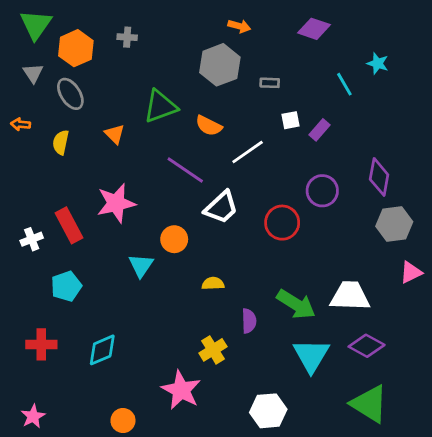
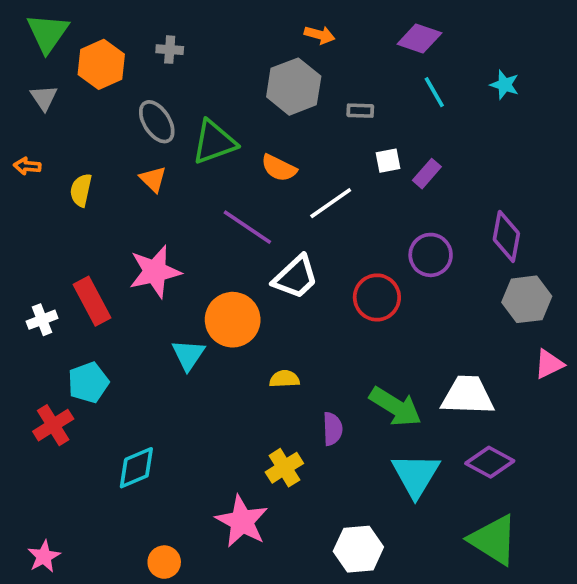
cyan line: (344, 84) -> (434, 92), moved
gray ellipse: (70, 94) -> (157, 122), moved
orange circle: (174, 239) -> (233, 320), size x1.5
red cross: (41, 344) -> (53, 425), moved, turned -32

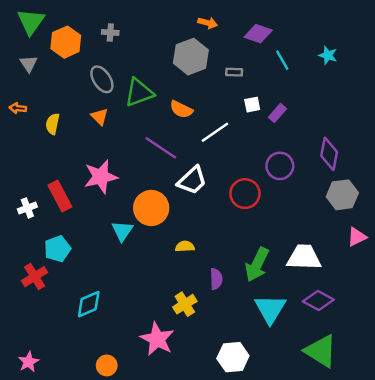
purple diamond: (419, 38) -> (258, 34), moved
green arrow: (395, 407) -> (257, 264), turned 84

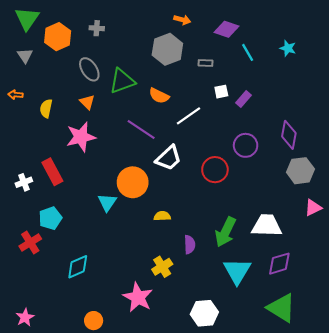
pink star: (101, 177) -> (81, 137), moved
purple diamond: (318, 301) -> (279, 264), turned -45

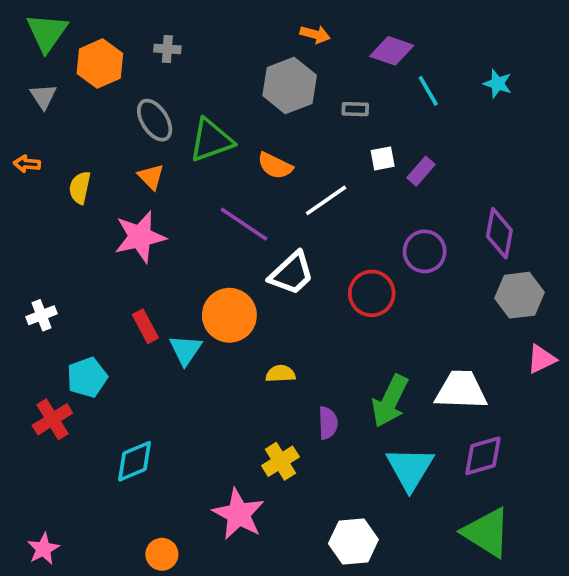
red rectangle: (52, 172) -> (145, 326), moved, size x0.7

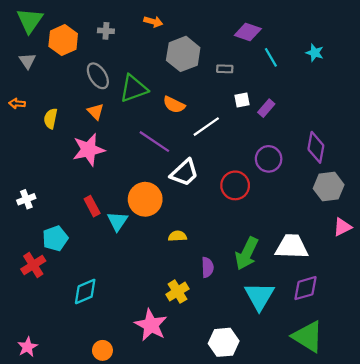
orange arrow: (315, 34) -> (153, 22), moved

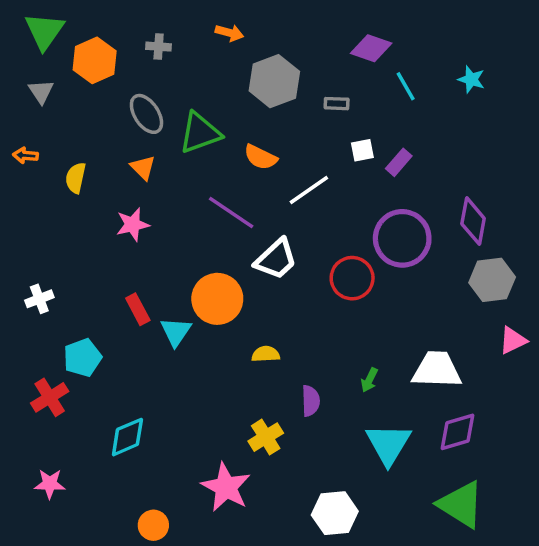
pink star: (89, 150) -> (133, 225), size x0.7
purple circle: (269, 159) -> (402, 238), size x1.4
green arrow: (247, 253) -> (369, 380), size x0.5
pink star: (27, 347) -> (50, 484), moved, turned 30

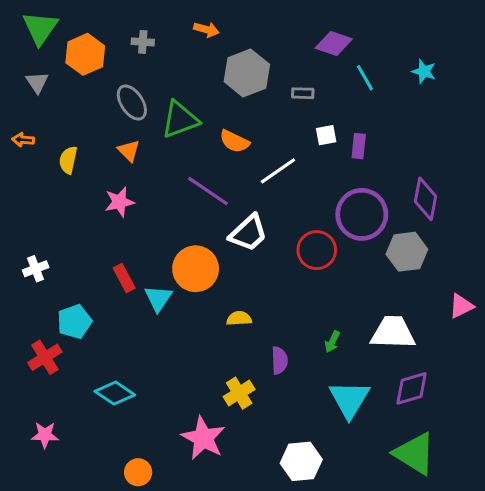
purple rectangle: (399, 162) -> (359, 146), turned -35
gray hexagon: (492, 280) -> (407, 252), moved
cyan diamond: (127, 437) -> (115, 393), turned 57

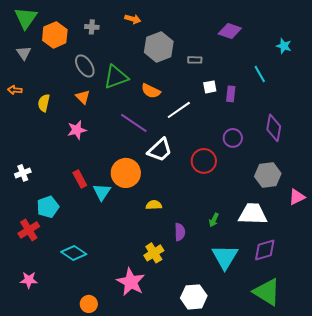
purple diamond: (334, 43) -> (230, 31), moved
cyan star: (424, 71) -> (284, 46), moved
cyan line: (365, 78) -> (260, 74), moved
purple circle: (362, 214) -> (233, 138), size x0.6
gray hexagon: (407, 252) -> (268, 175), moved

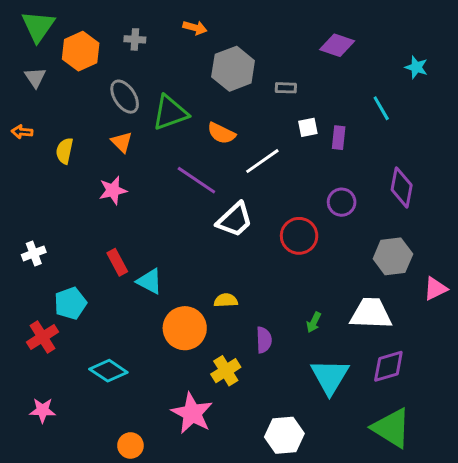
orange circle: (126, 173) -> (185, 328), moved
cyan triangle: (102, 192) -> (150, 281), turned -36

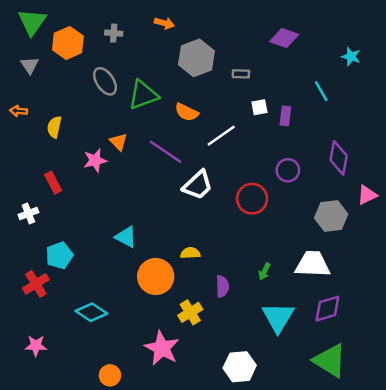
orange triangle: (122, 142) -> (119, 142), moved
red rectangle: (117, 262) -> (53, 183), moved
pink triangle: (435, 289) -> (367, 195), moved

